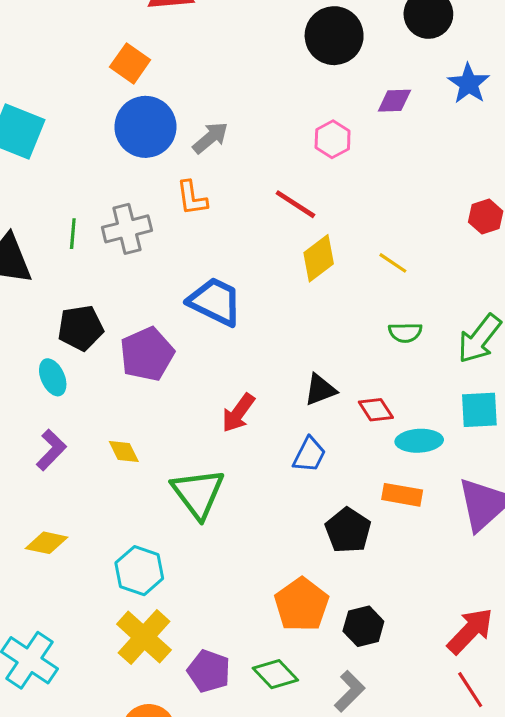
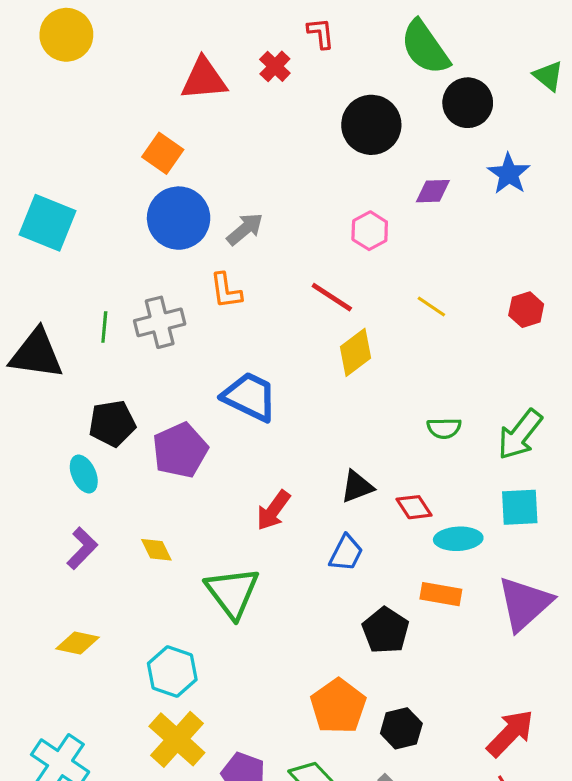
yellow line: (393, 263) -> (431, 307), moved

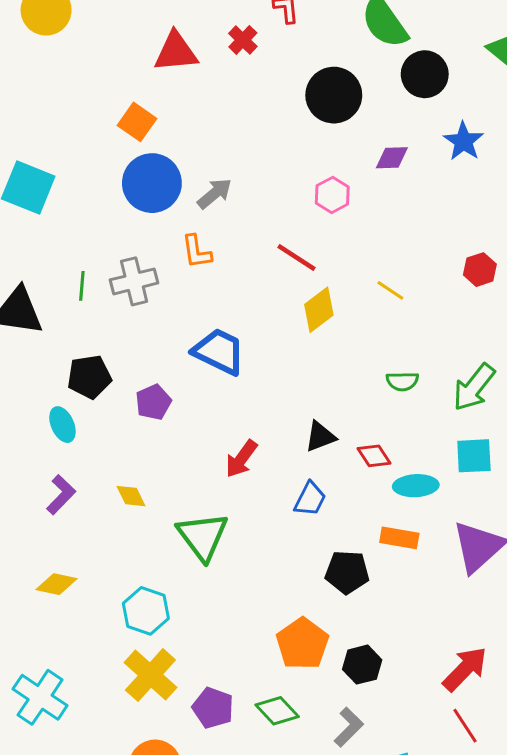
yellow line: (431, 307) -> (390, 290), moved
purple pentagon: (180, 450) -> (153, 402), size x0.7
black pentagon: (386, 630) -> (347, 572), turned -30

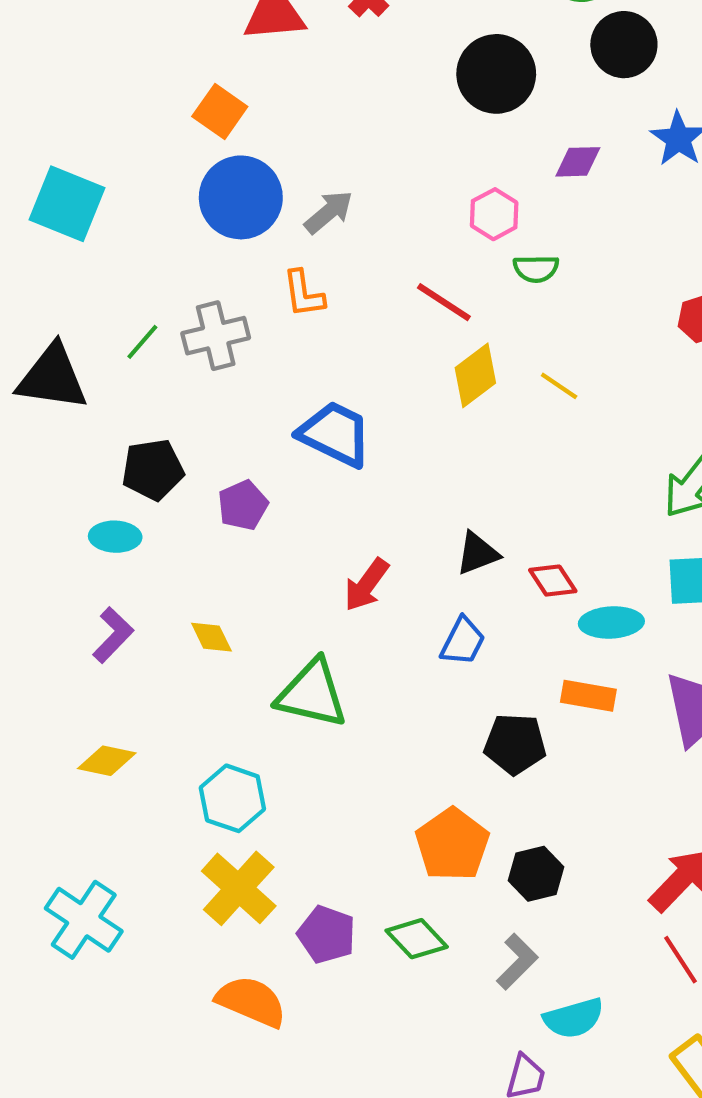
green line: (82, 286) -> (142, 342), turned 36
yellow line: (390, 290) -> (559, 386), moved
green semicircle: (402, 381) -> (536, 269), moved
cyan ellipse: (62, 425) -> (115, 537), turned -64
green triangle: (203, 536) -> (312, 694), turned -40

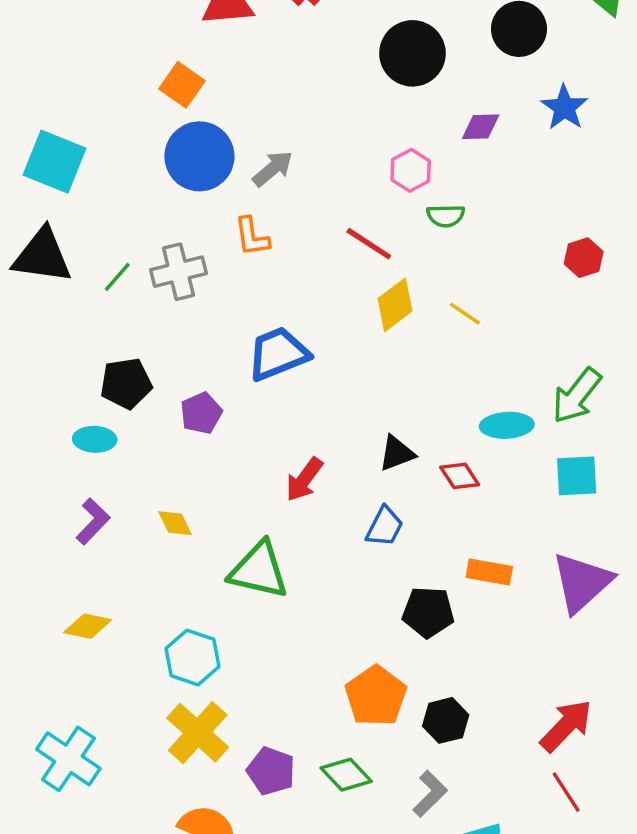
black triangle: (52, 377) -> (42, 256), moved
blue trapezoid: (335, 434) -> (278, 354), turned -48
cyan ellipse: (611, 622) -> (507, 425), moved

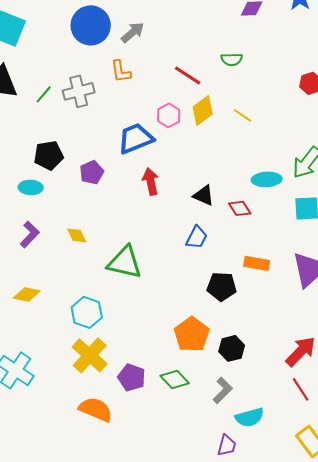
pink hexagon: (411, 170) -> (169, 115), moved
black triangle: (397, 453) -> (204, 195), turned 45
red arrow: (304, 479) -> (151, 181), moved, turned 132

